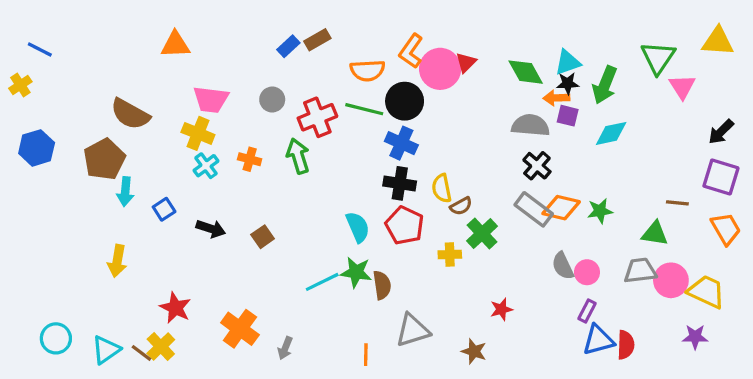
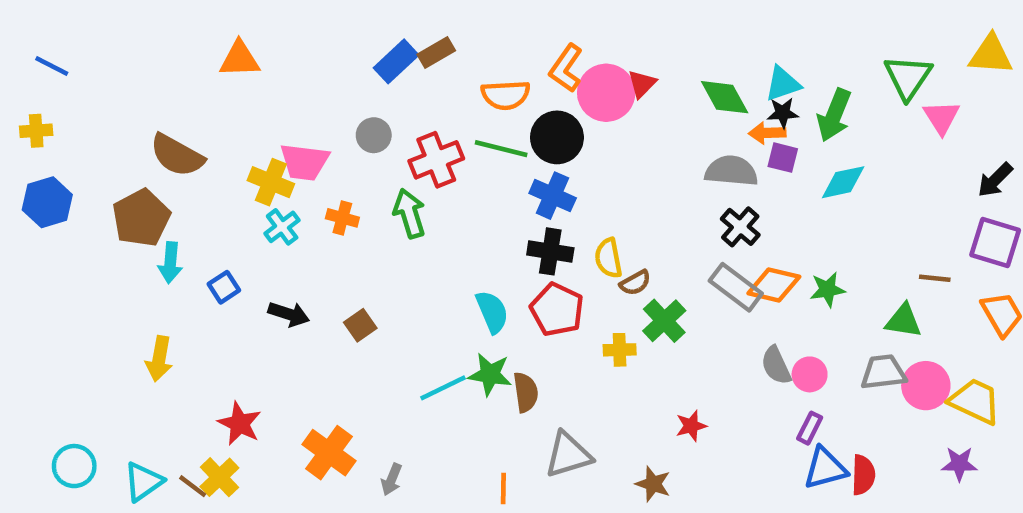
blue rectangle: (288, 46) -> (396, 61), size x1.4
yellow cross: (20, 85) -> (36, 131), moved, turned 30
pink trapezoid: (211, 100) -> (304, 162), moved

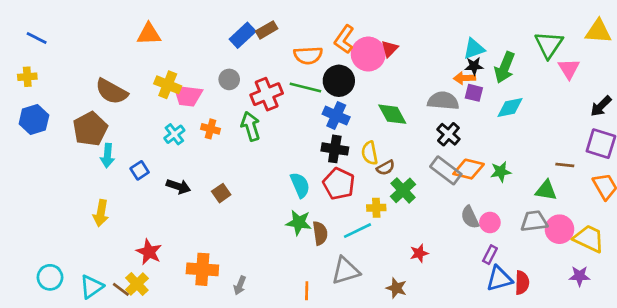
green diamond: (725, 97) -> (392, 114), moved
yellow cross: (271, 182) -> (168, 85), moved
cyan line: (443, 388) -> (358, 231), moved
orange cross: (329, 453) -> (202, 269), turned -32

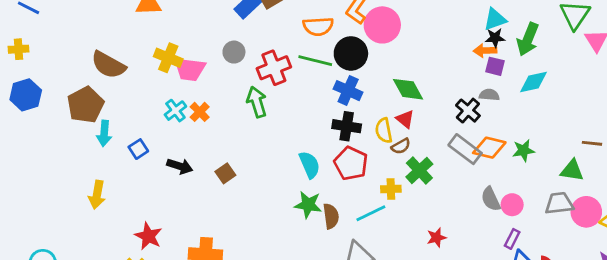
red triangle: (390, 49) -> (405, 119), moved, turned -36
gray semicircle: (443, 101) -> (489, 95), moved, size x0.6
orange cross: (210, 129) -> (200, 112), moved, turned 30

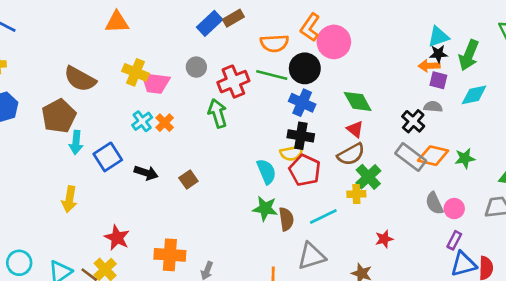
yellow semicircle: (384, 131) -> (292, 153), moved, turned -90
brown semicircle: (401, 146) -> (351, 154), size x1.5
blue square: (138, 149) -> (108, 157), size x1.5
yellow cross: (391, 189) -> (356, 194), moved

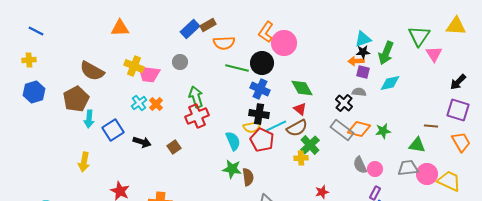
orange semicircle: (274, 43) -> (224, 43), moved
red cross: (233, 82) -> (197, 116), moved
cyan line: (323, 216) -> (276, 126), moved

